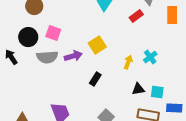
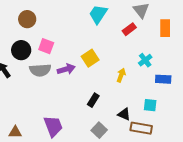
cyan cross: (150, 57) -> (145, 60), moved
black rectangle: (95, 79) -> (93, 100), moved
black triangle: (138, 89) -> (124, 114), moved, turned 32
blue rectangle: (174, 108) -> (163, 79), moved

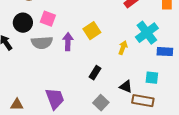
cyan cross: (145, 60) -> (147, 33), size x1.6
purple arrow: (66, 69) -> (68, 42), turned -72

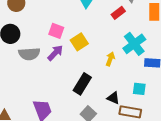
pink square: (48, 19) -> (56, 31), moved
purple arrow: (68, 42) -> (55, 53), turned 42
black rectangle: (95, 73) -> (82, 84), size x1.5

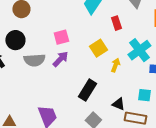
red rectangle: (118, 13) -> (116, 23), moved, turned -72
pink square: (56, 31) -> (61, 37), turned -35
yellow square: (79, 42) -> (98, 48), moved

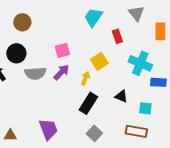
cyan cross: (139, 50) -> (140, 63), turned -30
yellow arrow: (115, 65) -> (85, 78), moved
black triangle: (118, 104) -> (121, 96), moved

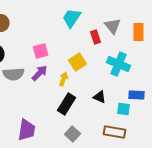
gray triangle: (136, 13) -> (112, 26), moved
blue rectangle: (158, 82) -> (136, 95), moved
purple trapezoid: (48, 129) -> (26, 130), turned 30

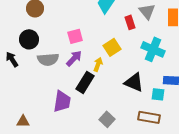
black triangle: (100, 97) -> (134, 82), size x1.5
black rectangle: (66, 104) -> (85, 82), moved
purple trapezoid: (26, 130) -> (62, 101), moved

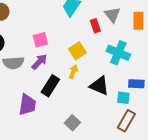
yellow arrow: (98, 64) -> (73, 72), moved
brown rectangle: (149, 117) -> (126, 121), moved, turned -70

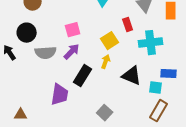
red rectangle: (95, 26) -> (128, 25), moved
cyan cross: (118, 53) -> (151, 43), turned -30

